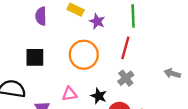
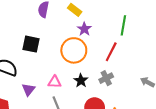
purple star: (97, 21) -> (84, 29), moved
black star: (99, 96) -> (81, 81), moved

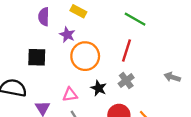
green line: (123, 25) -> (135, 19), turned -60
purple star: (84, 29) -> (67, 35), moved

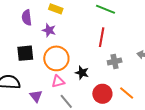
orange circle: (85, 56) -> (56, 58), moved
gray cross: (126, 81) -> (115, 61), moved, turned 32

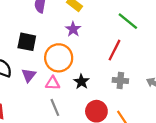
purple star: (49, 30) -> (73, 29), moved
purple triangle: (36, 96) -> (29, 75), moved

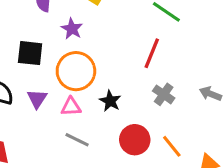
purple star: (73, 29) -> (72, 29), moved
gray cross: (120, 81) -> (164, 94), turned 35
gray line: (55, 107) -> (77, 140), turned -36

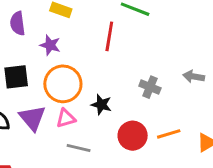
red line: (152, 53) -> (109, 36), moved
purple triangle: (37, 99) -> (32, 118), size x1.4
orange line: (172, 146) -> (169, 134), turned -55

